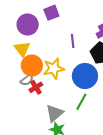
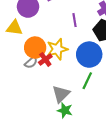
yellow triangle: (22, 49) -> (14, 28), moved, turned -42
red cross: (36, 87) -> (45, 59), moved

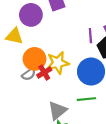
purple line: (75, 20) -> (90, 36), moved
green line: (87, 81) -> (86, 99), turned 54

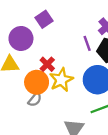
red cross: (44, 72) -> (47, 64), moved

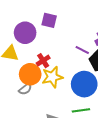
purple square: (44, 19) -> (49, 20), turned 35
purple line: (87, 43) -> (82, 50), turned -56

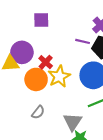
purple circle: (25, 33) -> (22, 52), moved
gray semicircle: (25, 89) -> (38, 112), moved

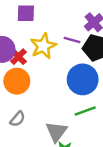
red cross: (46, 62) -> (18, 57), moved
yellow star: (59, 76) -> (43, 46), moved

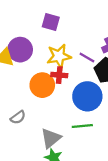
red cross: (18, 57) -> (59, 75), moved, turned 35
orange circle: (17, 81) -> (42, 85), moved

